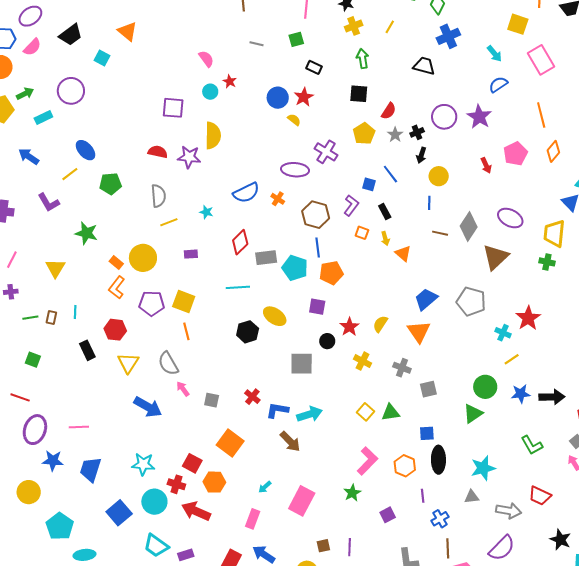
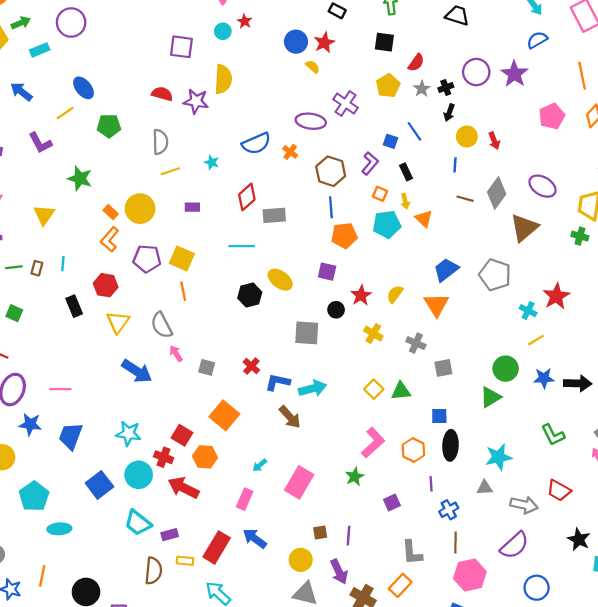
red arrow: (486, 165) -> (494, 141), moved
cyan pentagon: (295, 268) -> (387, 224), moved, turned -30

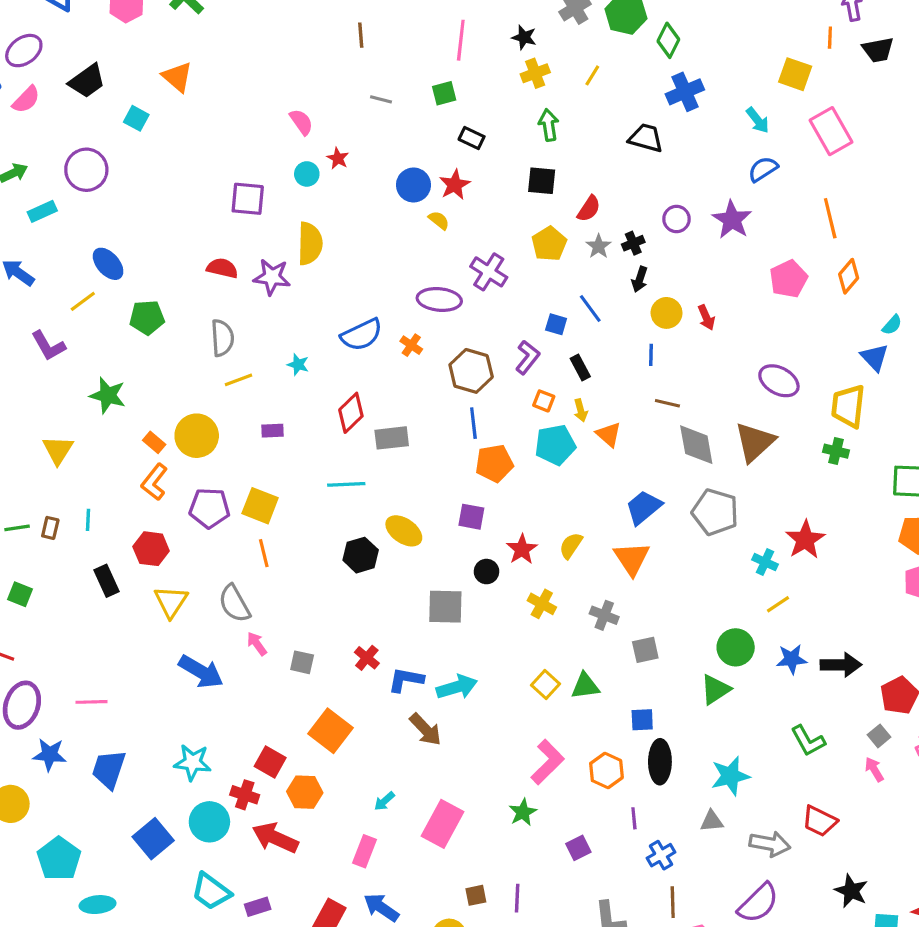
purple circle: (476, 72) -> (677, 219), size x0.7
gray diamond: (497, 193) -> (696, 445), moved, turned -44

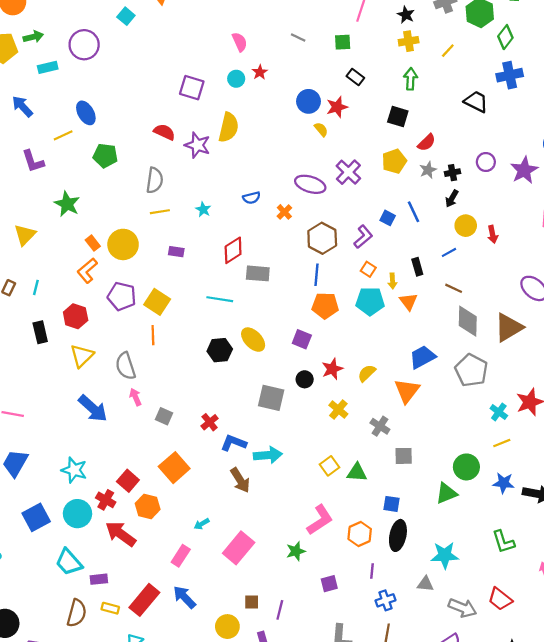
blue semicircle: (362, 335) -> (252, 198), size x0.6
blue line: (651, 355) -> (449, 252), turned 48
black rectangle: (580, 368) -> (417, 267), moved

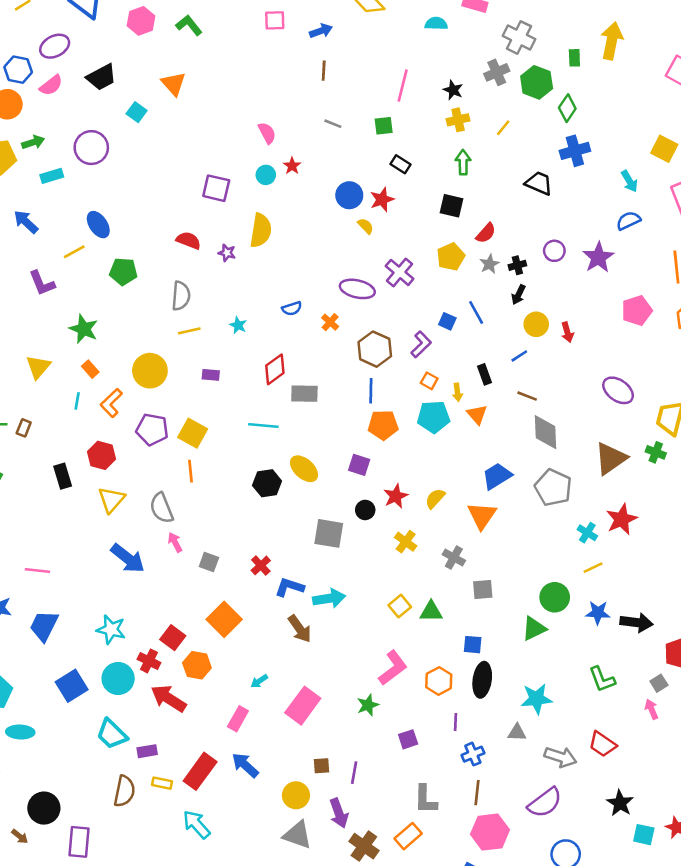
purple star: (197, 145) -> (227, 253), size x0.6
orange rectangle: (93, 243) -> (90, 369), moved
cyan line: (36, 287) -> (77, 401), moved
brown triangle: (509, 327) -> (611, 458), moved

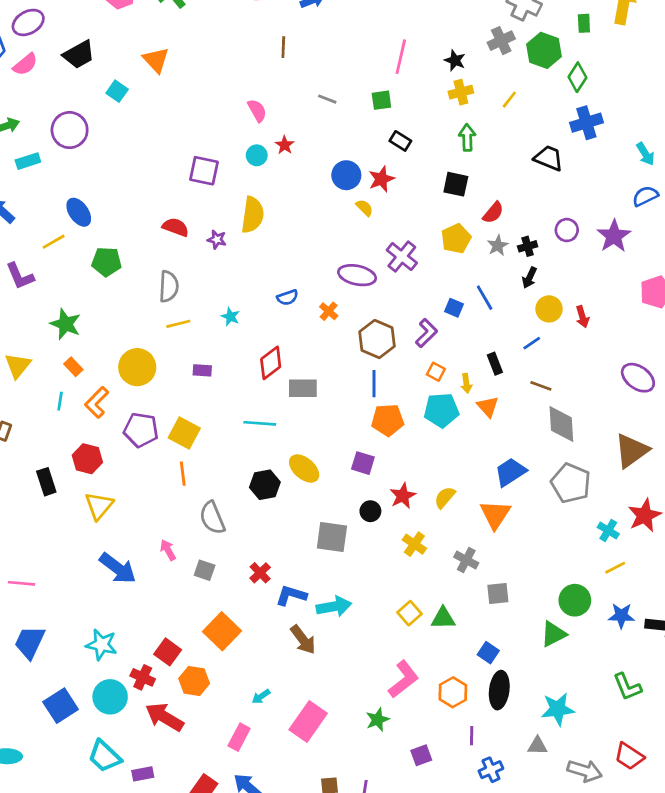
brown line: (324, 71) -> (283, 47), moved
gray semicircle: (162, 508) -> (212, 518), moved
blue square: (473, 645) -> (488, 653), turned 30

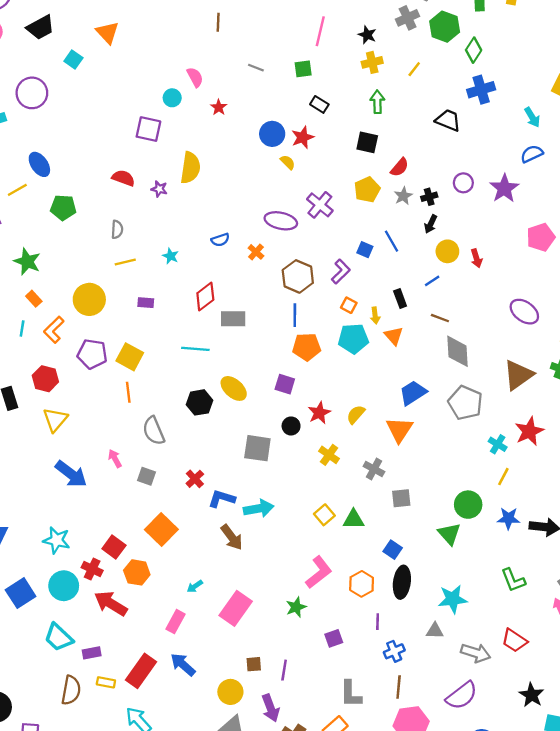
cyan circle: (257, 155) -> (172, 98), moved
gray semicircle: (169, 286) -> (117, 229), size x0.7
yellow line: (615, 568) -> (503, 477), turned -36
green triangle: (553, 634) -> (449, 534), turned -45

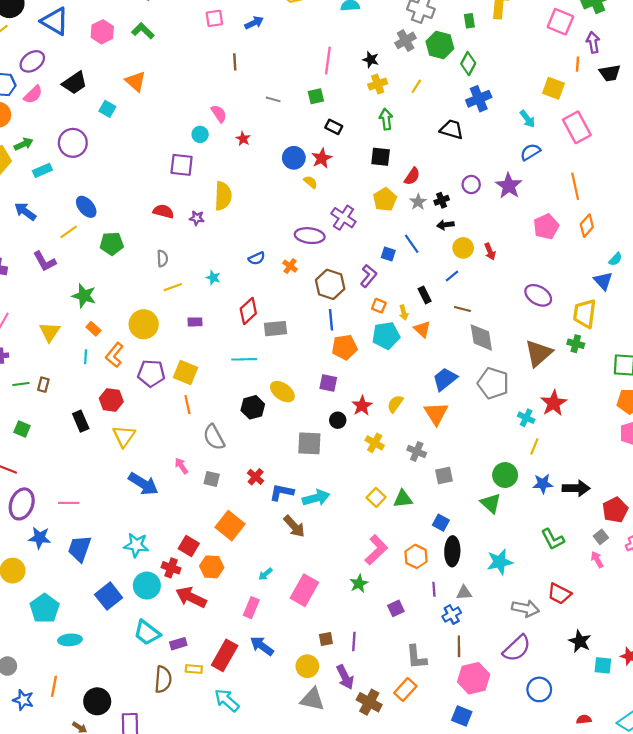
black arrow: (431, 224) -> (445, 225), turned 63
gray triangle: (435, 631) -> (464, 593), moved

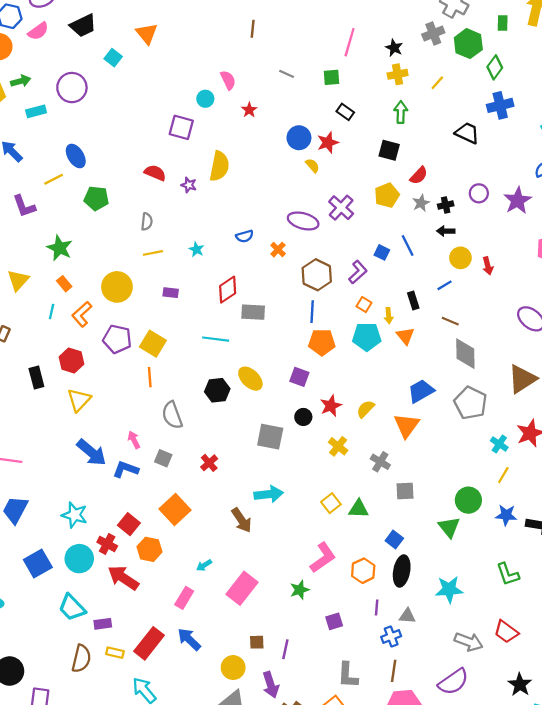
blue L-shape: (282, 492) -> (126, 469), moved

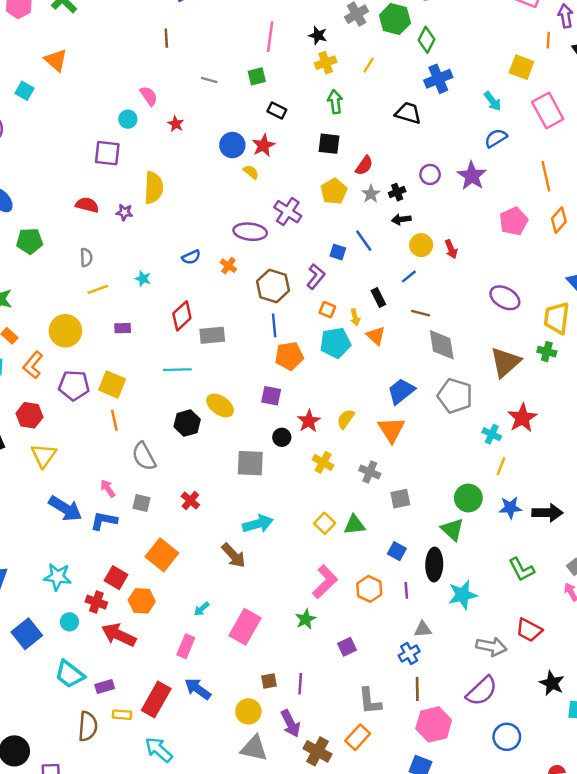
cyan circle: (79, 559) -> (69, 622), size x0.6
black ellipse: (402, 571) -> (434, 565), moved
purple line: (377, 607) -> (406, 590), moved

